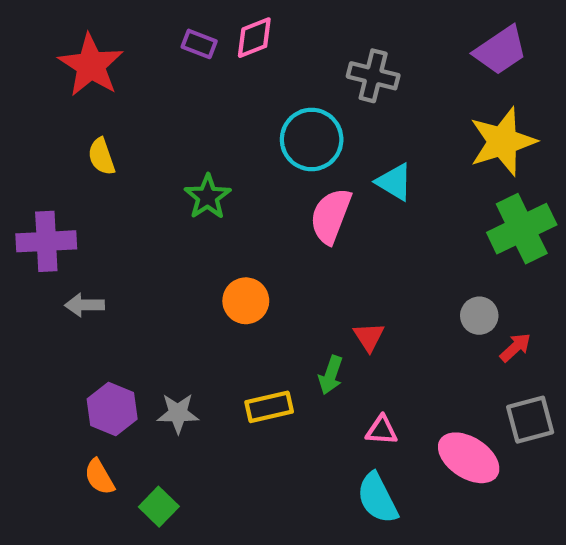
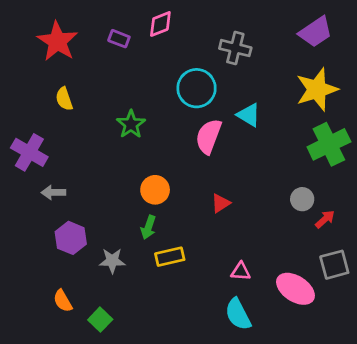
purple rectangle: (199, 44) -> (119, 39), moved
purple cross: (46, 241) -> (29, 152), turned 33
red triangle: (369, 337) -> (221, 203), moved, turned 30
green arrow: (331, 375) -> (148, 227), moved
purple hexagon: (112, 409) -> (71, 238), moved

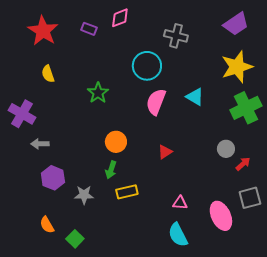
cyan triangle: (249, 115) -> (195, 97), moved
pink ellipse: (295, 289) -> (221, 216), turned 32

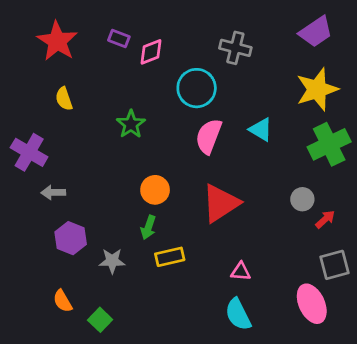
pink diamond: (120, 18) -> (151, 52), moved
red triangle: (165, 152) -> (221, 203), size x2.0
pink ellipse: (221, 216) -> (312, 304), moved

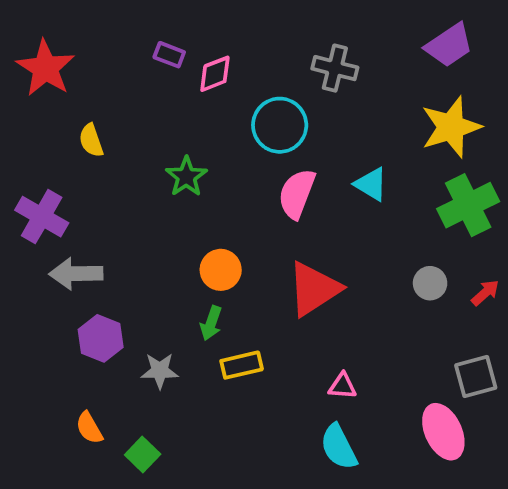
red star: (57, 41) -> (45, 68), moved
gray arrow: (53, 193) -> (76, 274), size x1.5
red arrow: (325, 219) -> (485, 293), moved

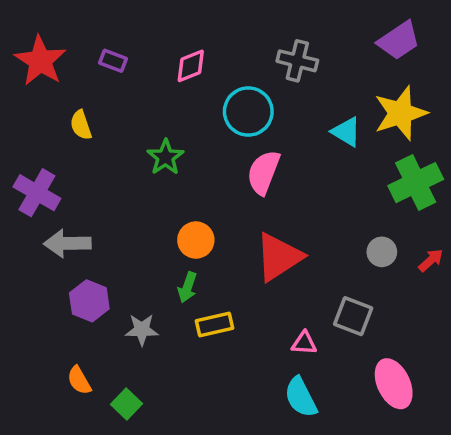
purple rectangle: (169, 55) -> (113, 61), moved
cyan triangle: (371, 184) -> (346, 132), moved
gray square: (476, 376) -> (353, 316), moved, turned 36

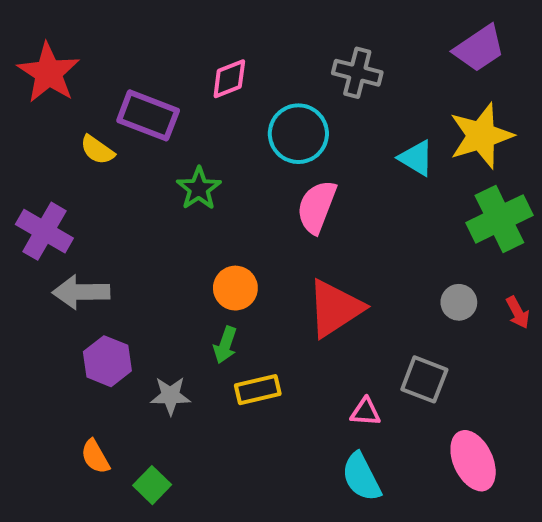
purple rectangle: (113, 61) -> (148, 115), moved, size x1.8
yellow semicircle: (81, 125) -> (97, 150), turned -36
red arrow: (431, 260) -> (518, 312), turned 104

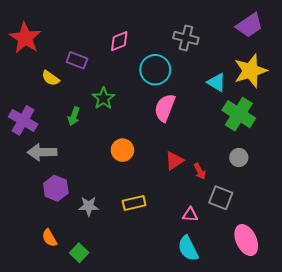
purple rectangle: (148, 115) -> (77, 60), size x0.7
green cross: (499, 219) -> (239, 114), moved, turned -32
red triangle: (335, 308) -> (174, 161), size x0.6
red arrow: (518, 312) -> (200, 171), moved
green arrow: (225, 345) -> (74, 116), moved

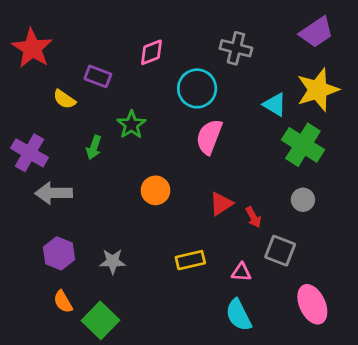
purple hexagon: (56, 188) -> (59, 253), moved
yellow rectangle: (134, 203) -> (190, 260), moved
green square: (79, 253) -> (101, 320), size x1.5

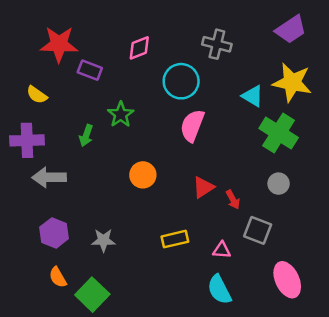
red star: (32, 48) -> (59, 44), moved, turned -30
yellow star: (318, 90) -> (292, 82), turned 30
yellow semicircle: (64, 99) -> (37, 95), moved
purple cross: (29, 153) -> (27, 140), turned -32

